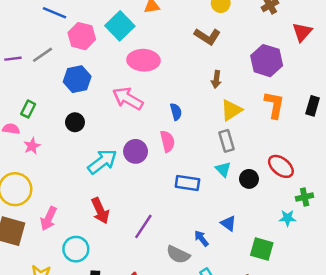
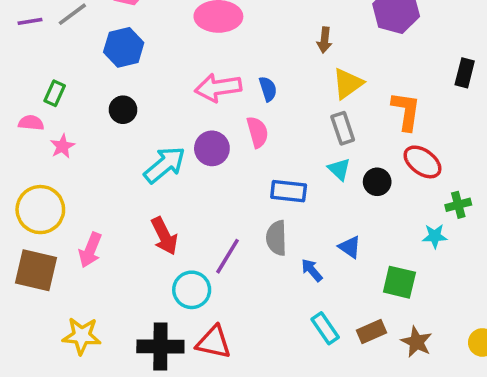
pink arrow: (128, 99) -> (218, 88), moved, turned -36
orange L-shape: (274, 105) -> (406, 111), moved
cyan circle: (76, 249) -> (192, 290), moved
gray semicircle: (178, 255) -> (276, 238), moved, turned 65

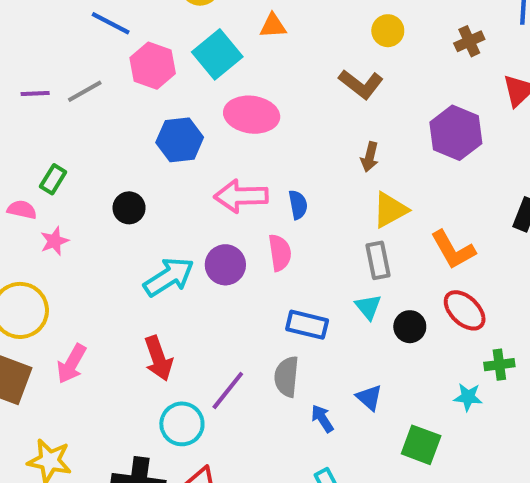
blue hexagon: (124, 47) -> (180, 140), moved
orange L-shape: (406, 111) -> (453, 250), turned 135

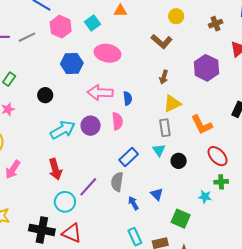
cyan square: (217, 54) -> (92, 23), size x0.7
red ellipse: (465, 310) -> (218, 156), moved
blue rectangle: (307, 325) -> (129, 157), turned -60

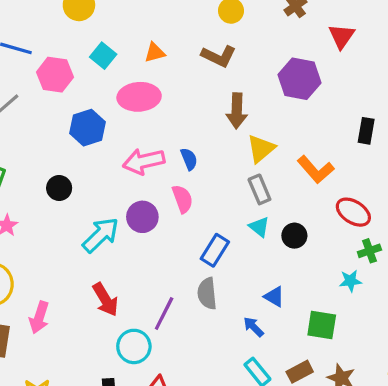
orange triangle: (120, 11) -> (155, 53), moved
brown arrow: (164, 77) -> (237, 111), size x1.5
blue arrow: (133, 203) -> (254, 327), moved

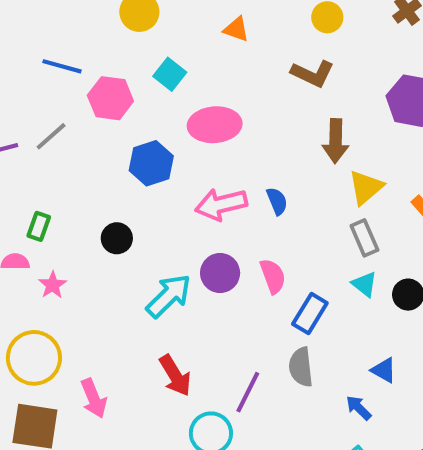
orange triangle: (155, 53) -> (236, 29), moved, turned 35
pink semicircle: (182, 199) -> (273, 276), moved
pink arrow: (39, 317) -> (94, 398), turned -40

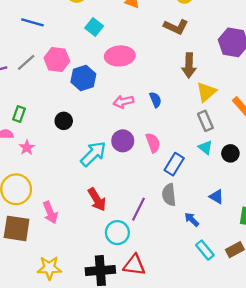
pink hexagon: (110, 98) -> (57, 60), moved
pink arrow: (221, 204) -> (123, 102), size x0.7
blue arrow: (359, 408) -> (192, 219), moved

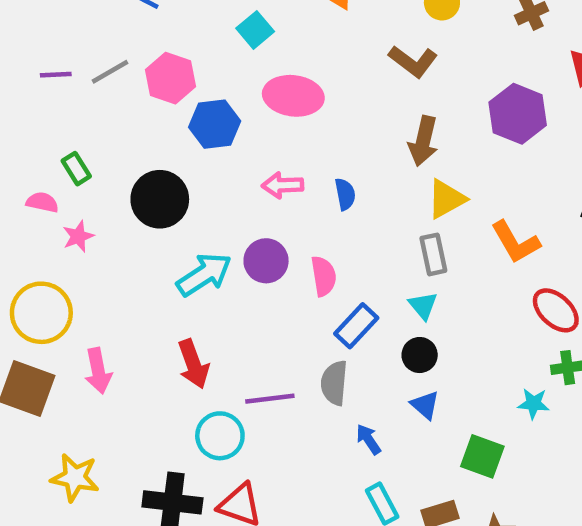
green rectangle: (19, 114) -> (76, 169), turned -63
black circle: (64, 121) -> (160, 199), size x1.6
black circle: (230, 153) -> (420, 355), moved
purple line: (139, 209) -> (270, 399), turned 45

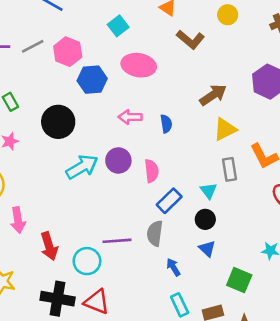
brown L-shape: (413, 61) -> (190, 39), moved
brown arrow: (423, 141) -> (213, 95), turned -140
gray rectangle: (433, 254) -> (230, 169), moved
red arrow: (193, 364) -> (49, 246), moved

